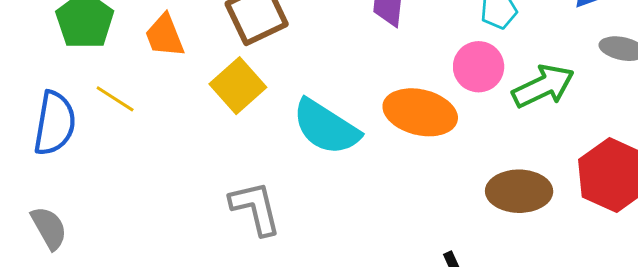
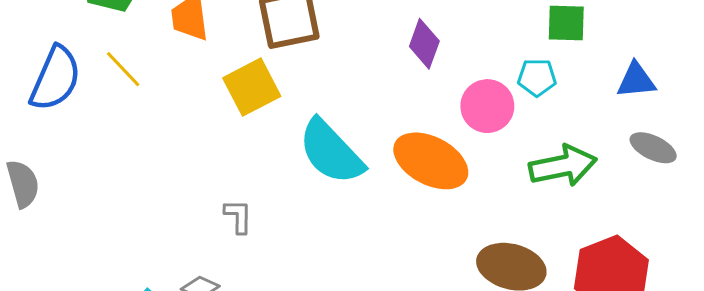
pink circle: (479, 67) -> (487, 106), moved
gray L-shape: (255, 208) -> (238, 216), size x0.6

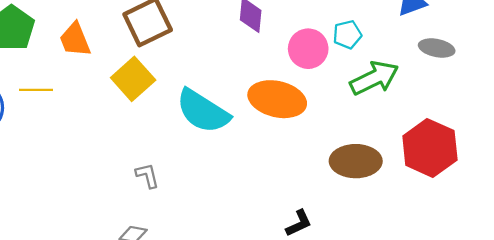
yellow line: (123, 69) -> (36, 90), turned -32
cyan pentagon: (537, 77) -> (347, 35), moved

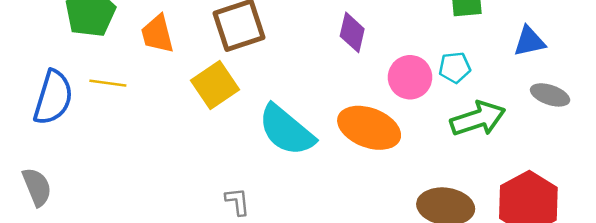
gray L-shape: (147, 176) -> (237, 202), moved

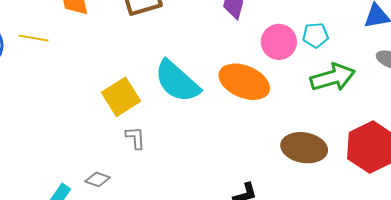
yellow square: (215, 85) -> (121, 97), moved

